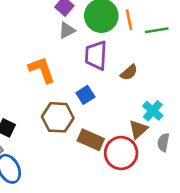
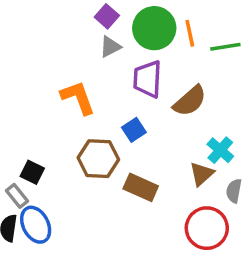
brown semicircle: (129, 72) -> (190, 101), size x1.5
red circle: (121, 153) -> (207, 228), moved

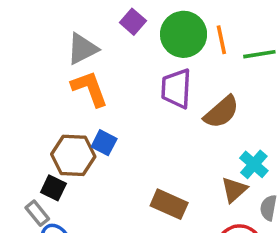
gray triangle: (110, 47) -> (82, 49), moved, size x1.4
orange L-shape: (78, 98) -> (90, 89), moved
blue square: (134, 130) -> (104, 143), moved, turned -30
brown hexagon: (98, 159) -> (73, 155), moved

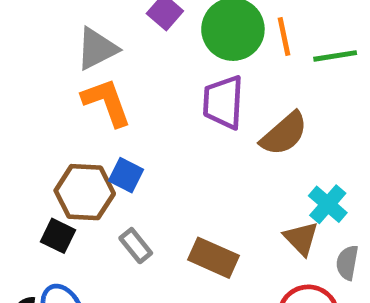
brown triangle: (234, 190) -> (301, 238), turned -32
gray rectangle: (37, 213) -> (136, 246), moved

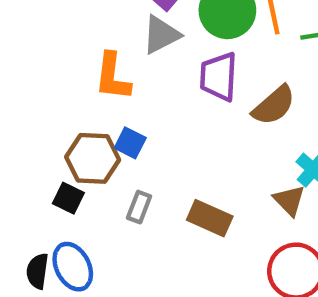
gray triangle: (97, 49) -> (161, 35), moved
orange L-shape: (107, 102) -> (113, 77), turned -153
gray rectangle: (136, 246) -> (139, 207), turned 60

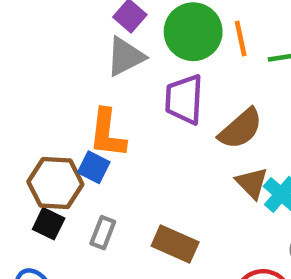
orange L-shape: (113, 77) -> (107, 133), moved
black square: (68, 198) -> (49, 224), moved
brown triangle: (289, 200) -> (252, 183), moved

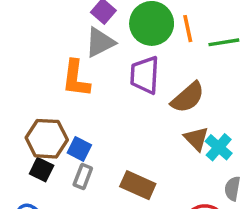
orange L-shape: (107, 133) -> (76, 78), moved
blue square: (94, 167) -> (79, 149), moved

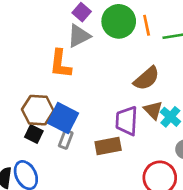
purple trapezoid: (145, 75) -> (127, 121), moved
blue square: (79, 149) -> (63, 118), size x1.6
brown rectangle: (138, 185) -> (108, 146), turned -35

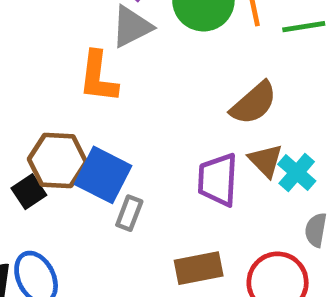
black square: (34, 134) -> (29, 192), moved, turned 30
gray rectangle: (66, 139) -> (129, 213), moved
brown rectangle: (108, 146) -> (199, 268), moved

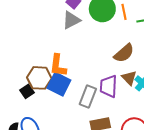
orange L-shape: (98, 77) -> (58, 66), moved
gray rectangle: (129, 213) -> (88, 97), moved, size x1.5

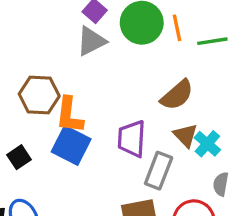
brown hexagon: (39, 78) -> (39, 95), moved
purple trapezoid: (109, 86) -> (132, 139), moved
gray rectangle: (88, 97) -> (159, 171), moved

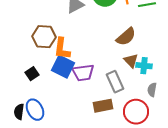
purple trapezoid: (132, 139) -> (83, 73), moved, turned -100
cyan cross: (207, 144) -> (144, 66), turned -35
gray rectangle: (159, 171) -> (115, 82), turned -45

